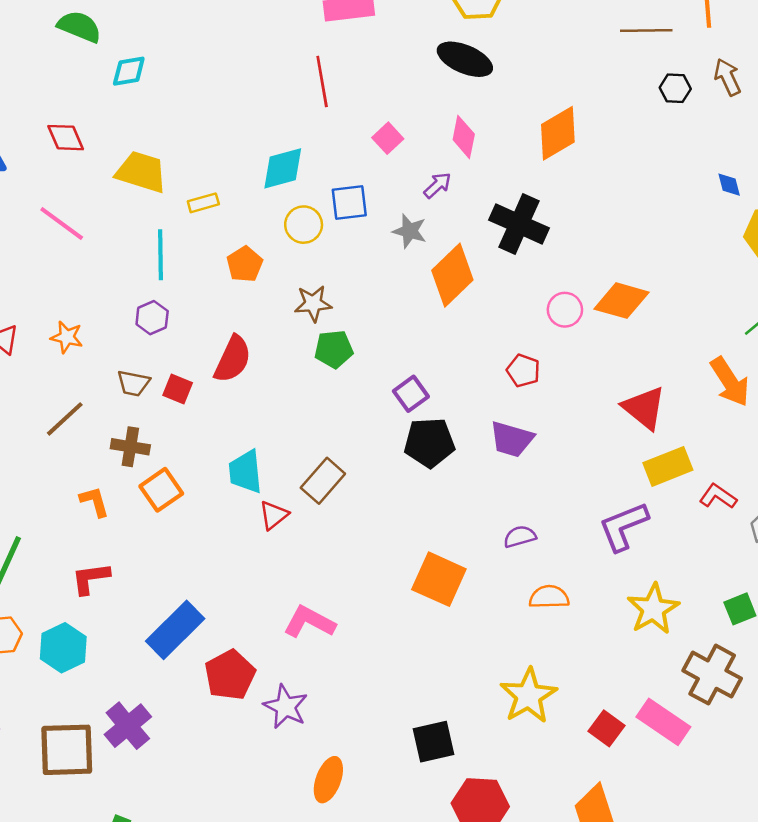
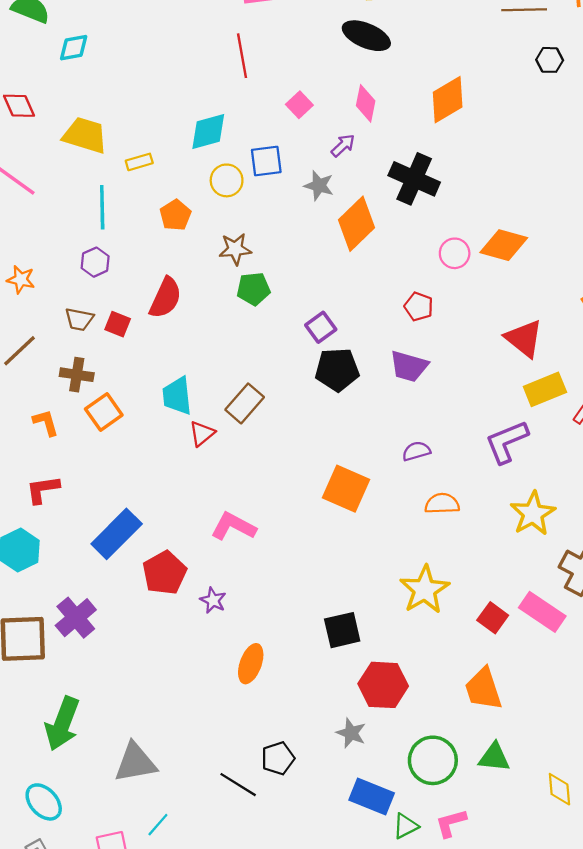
purple star: (286, 707) -> (213, 600), size x0.7

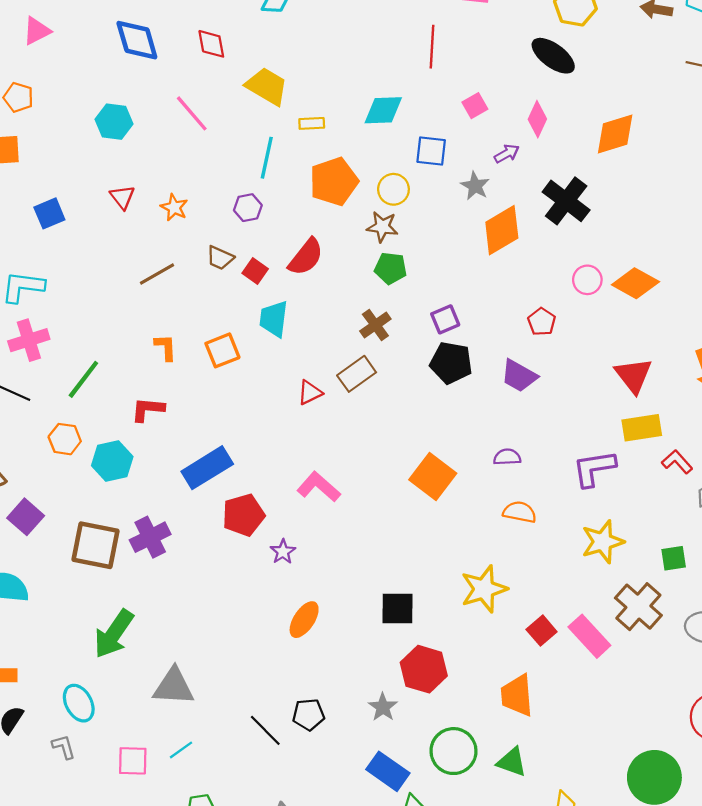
yellow circle: (227, 180) -> (393, 189), moved
orange pentagon: (175, 215) -> (334, 182), size x1.6
brown cross: (77, 375) -> (375, 325), moved, turned 32
cyan trapezoid: (177, 396) -> (274, 319), moved

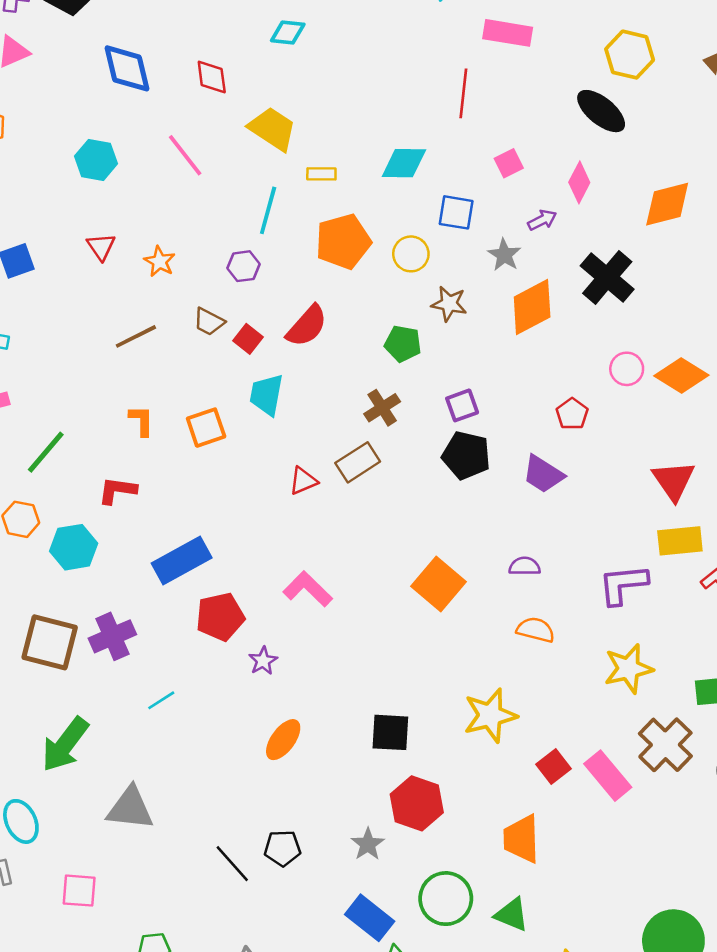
brown star: (382, 227) -> (449, 304), moved
cyan line: (181, 750) -> (161, 700), moved

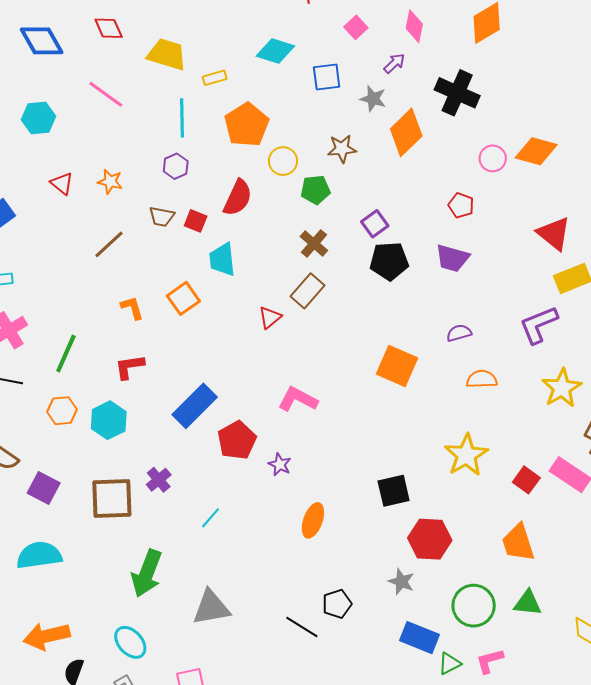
cyan diamond: (404, 163) -> (275, 51), turned 33
yellow circle: (411, 254) -> (283, 161), moved
purple cross: (112, 636) -> (159, 480), size x0.7

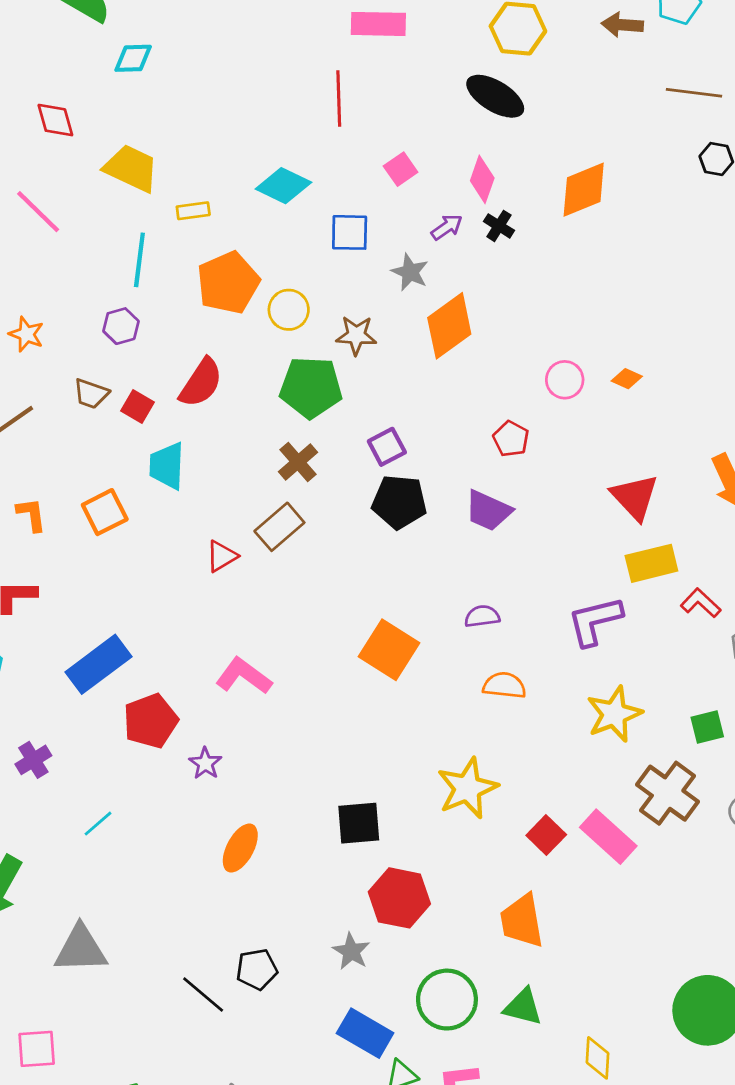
black cross: (457, 93) -> (499, 226), moved, size x0.5
orange diamond: (536, 151) -> (627, 379), size x0.5
yellow circle: (283, 161) -> (289, 310), moved
green pentagon: (315, 190) -> (311, 387), size x1.5

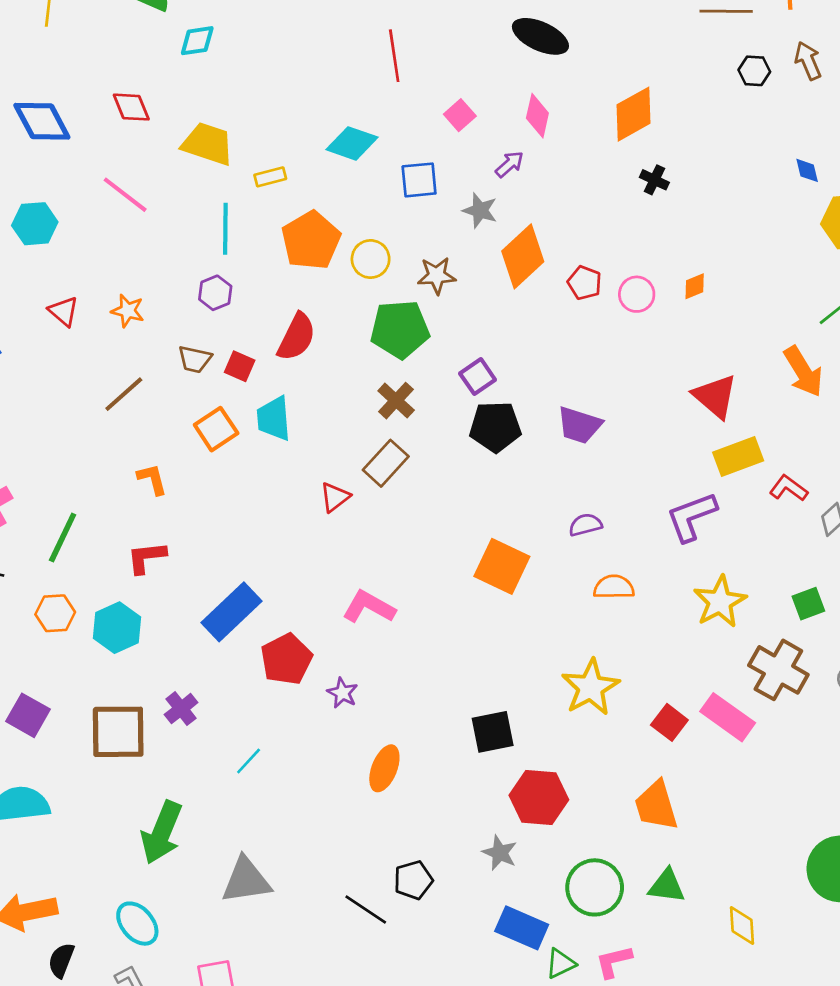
black cross: (499, 226) -> (654, 180), moved
orange diamond: (627, 379) -> (695, 286), turned -40
red pentagon: (511, 439) -> (585, 283), moved
orange square: (105, 512) -> (216, 429), moved

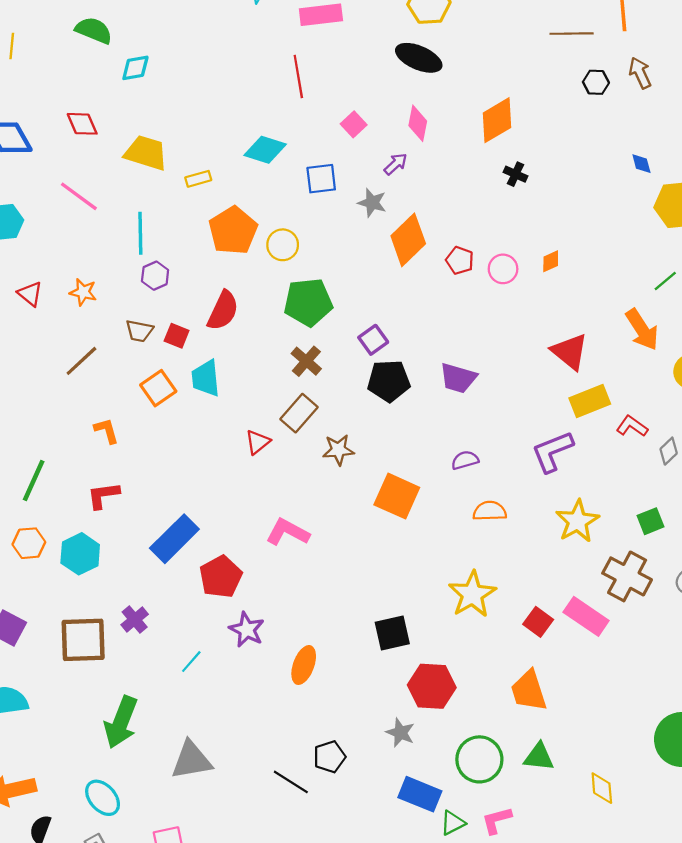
cyan line: (225, 229) -> (140, 233), moved
brown star: (437, 276) -> (338, 450), moved
purple star: (342, 693) -> (247, 630), moved, size x1.4

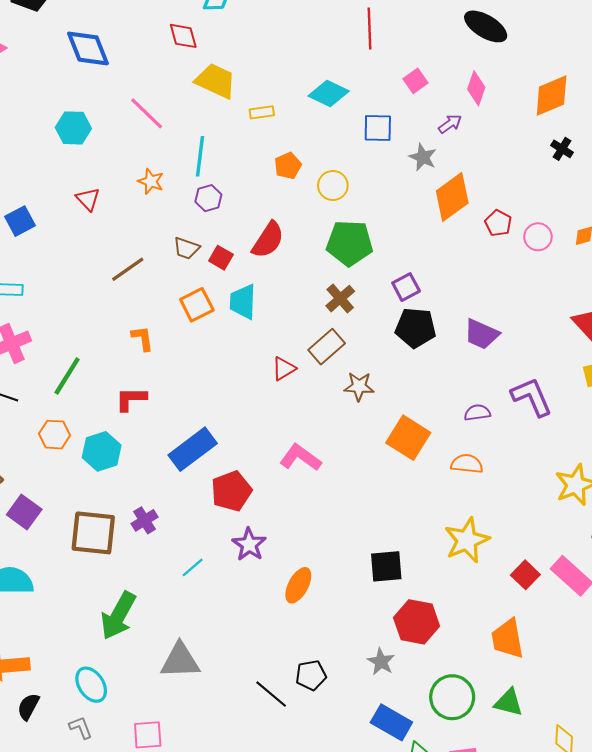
red diamond: (82, 124) -> (183, 36), moved
orange pentagon: (233, 231) -> (288, 166), size x0.6
orange star: (83, 292) -> (151, 181), moved
purple L-shape: (552, 452) -> (532, 397), moved, turned 81
orange semicircle: (490, 511) -> (467, 464), moved

